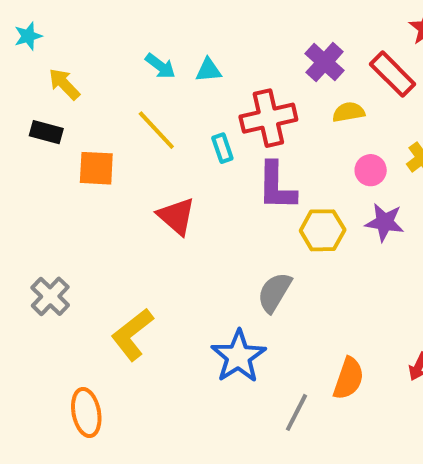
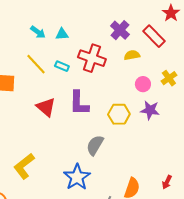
red cross: (268, 118) -> (92, 58), turned 32
cyan rectangle: (222, 148) -> (62, 66), moved, turned -48
purple L-shape: (276, 186) -> (79, 103), moved

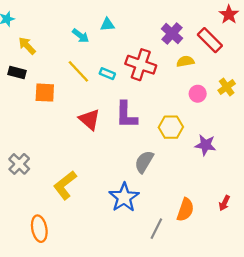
cyan triangle: (62, 34) -> (107, 25), moved
purple star: (150, 110) -> (205, 145), moved

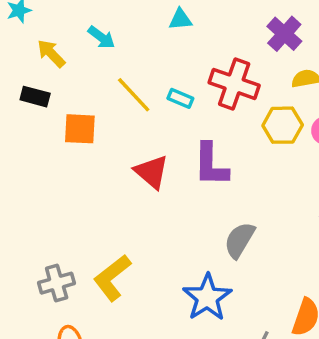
cyan arrow: (81, 36) -> (101, 37), moved
yellow hexagon: (171, 127) -> (283, 125), moved
gray cross: (19, 164) -> (57, 283), moved, turned 30

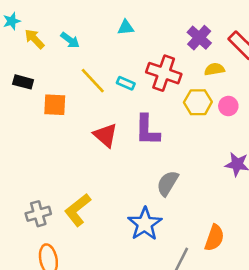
yellow arrow: (51, 53) -> (34, 39), moved

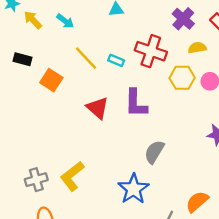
orange square: (55, 105) -> (51, 80), turned 30
orange semicircle: (214, 238) -> (197, 202), turned -150

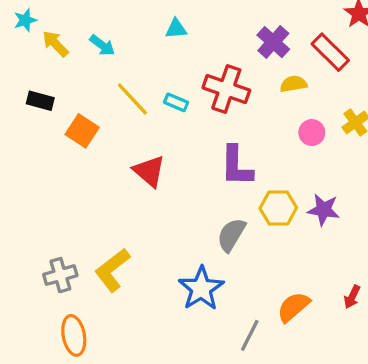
yellow hexagon: (182, 78) -> (278, 208), moved
purple L-shape: (136, 103) -> (236, 166), moved

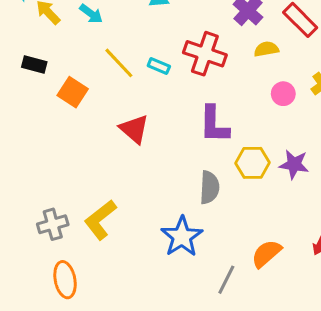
gray semicircle: (231, 235) -> (209, 187), turned 152

